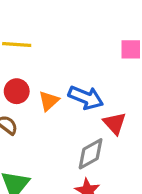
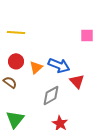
gray diamond: (91, 154) -> (51, 95), moved

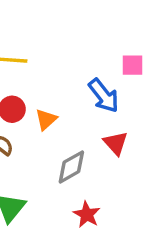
blue arrow: (59, 65) -> (104, 96), moved, turned 30

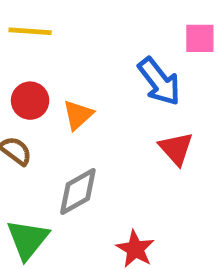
gray diamond: (71, 167) -> (78, 192), moved

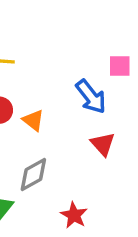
orange triangle: (78, 115) -> (33, 120), turned -40

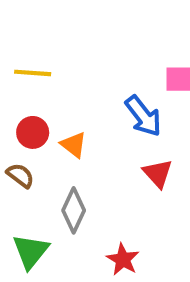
gray diamond: (33, 175) -> (74, 210), turned -36

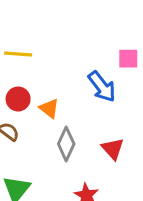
red triangle: (158, 173) -> (113, 149), moved
gray diamond: (74, 210) -> (66, 144), moved

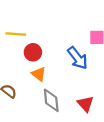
red circle: (18, 99) -> (33, 52), moved
gray diamond: (66, 144) -> (51, 100), turned -30

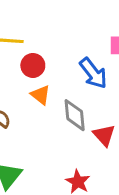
gray diamond: (51, 100) -> (75, 115), moved

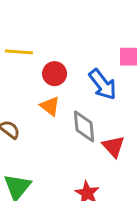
red circle: (33, 65) -> (55, 74), moved

